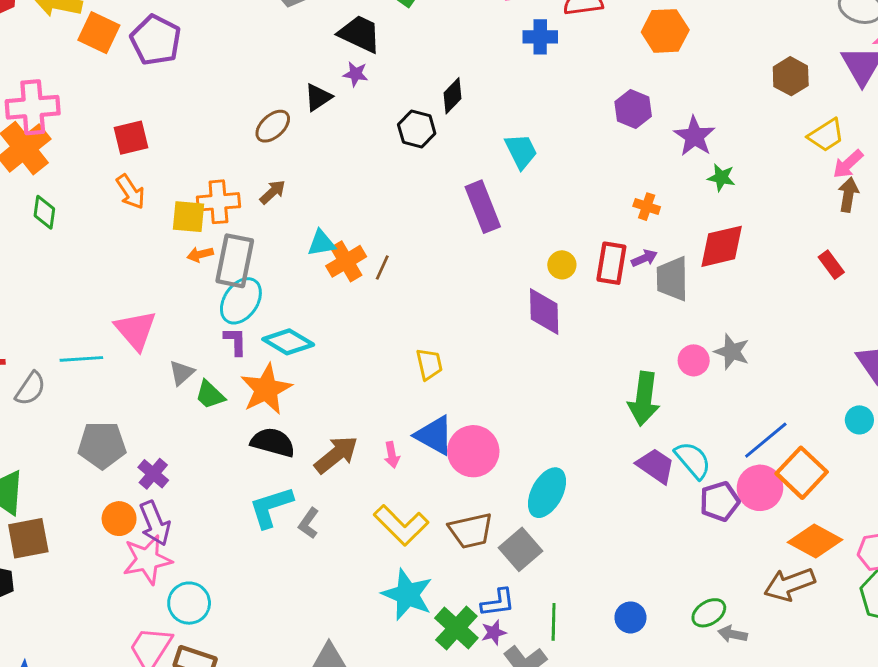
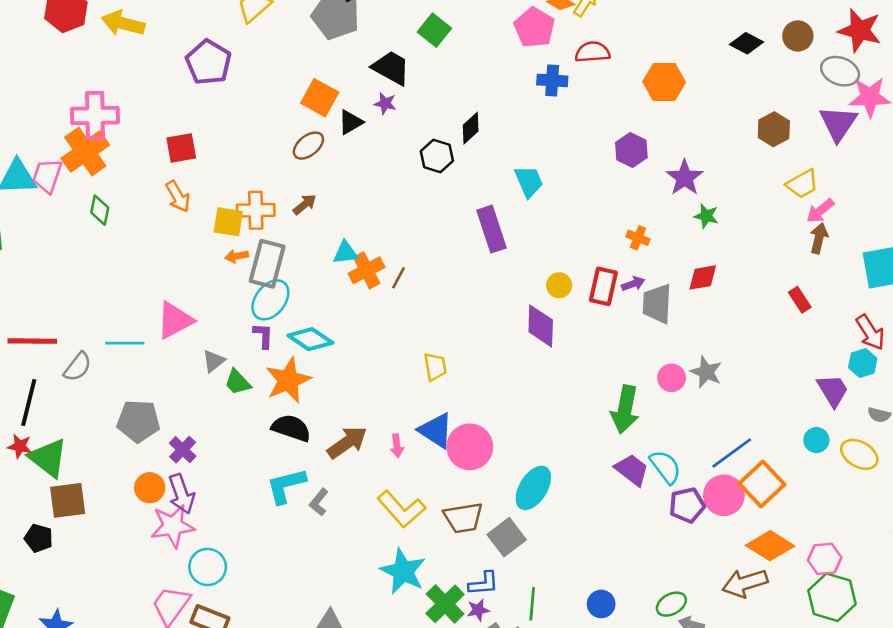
orange square: (99, 33) -> (320, 98), moved
red diamond: (722, 246) -> (703, 277), size x0.7
pink triangle: (136, 330) -> (175, 320), turned 39

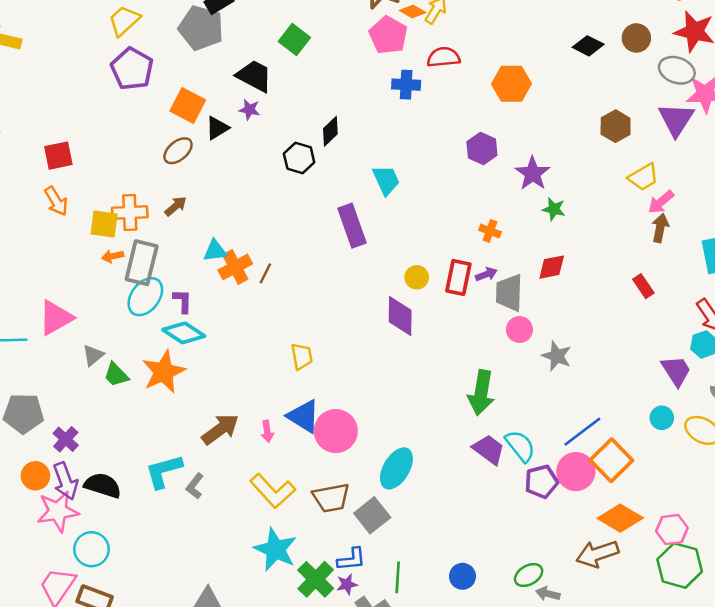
purple pentagon: (209, 62) -> (132, 69), moved
purple L-shape: (263, 336) -> (183, 301), moved
pink circle: (672, 378) -> (519, 330), moved
black semicircle: (291, 428) -> (103, 485), moved

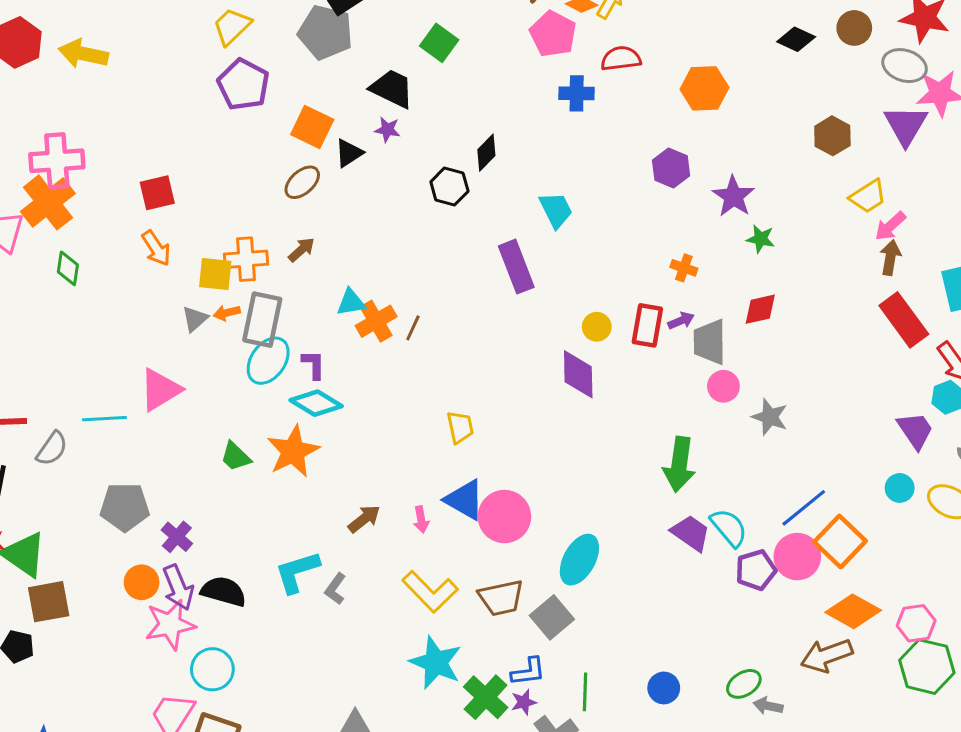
red rectangle: (643, 286) -> (904, 320), moved, size x1.8
gray triangle: (93, 355) -> (195, 319), moved
brown arrow: (220, 429) -> (364, 519), size x0.7

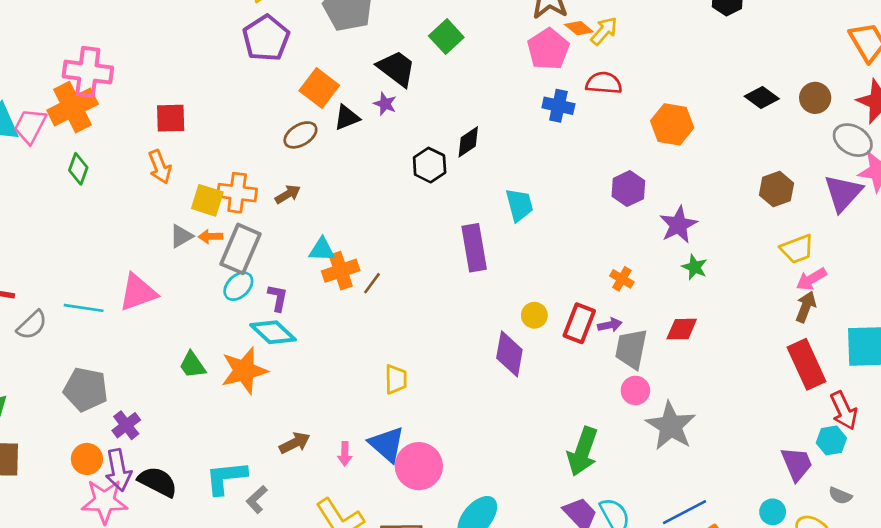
cyan ellipse: (268, 361) -> (238, 286), size x0.7
gray star: (770, 417) -> (671, 426), size x1.5

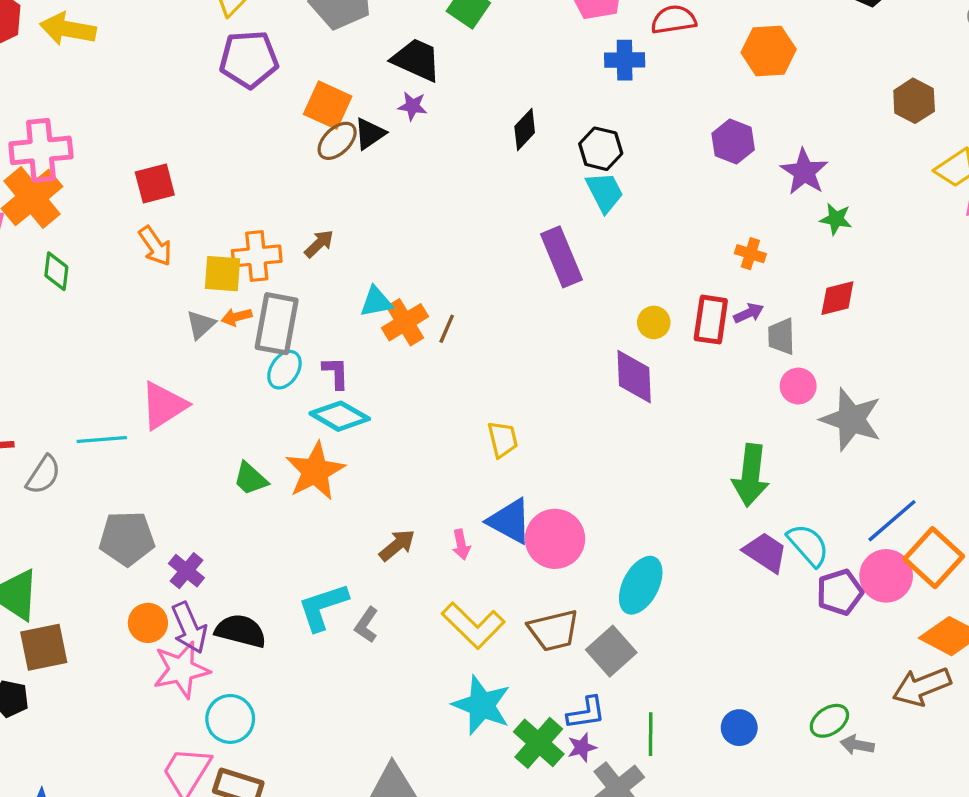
purple pentagon: (266, 38) -> (249, 59), turned -30
brown ellipse: (300, 135) -> (337, 141), moved
black hexagon: (430, 165) -> (601, 149), moved
gray trapezoid: (631, 349) -> (781, 336), size x0.7

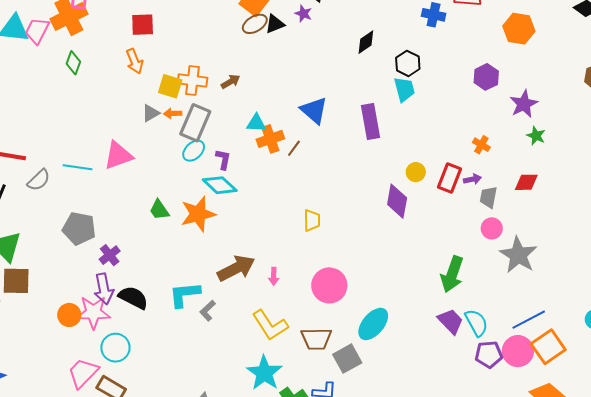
blue triangle: (510, 521) -> (314, 110), moved
brown arrow: (397, 545) -> (236, 268), size x1.6
orange circle: (148, 623) -> (69, 315), moved

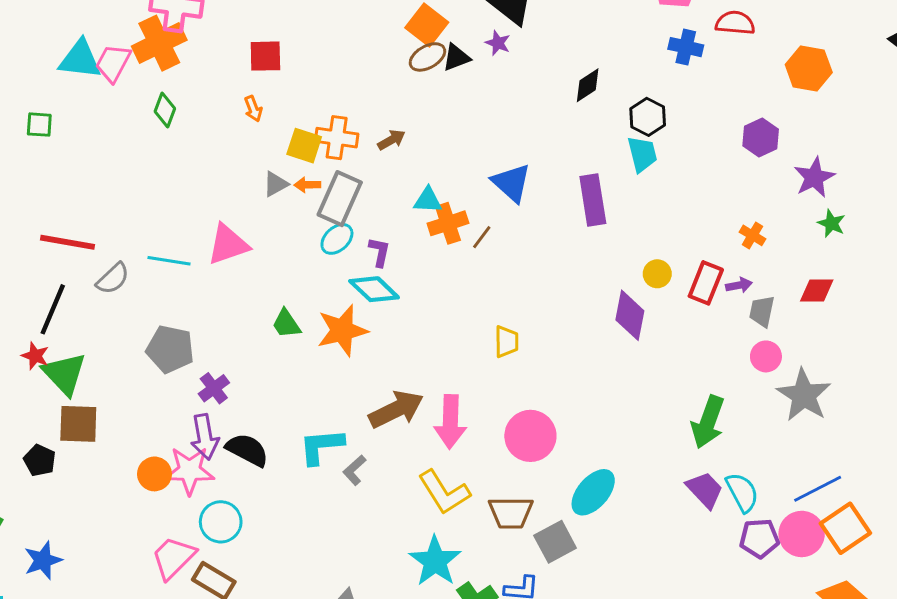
orange arrow: (135, 61) -> (253, 109), size x0.7
pink arrow: (274, 276) -> (450, 422), size x2.0

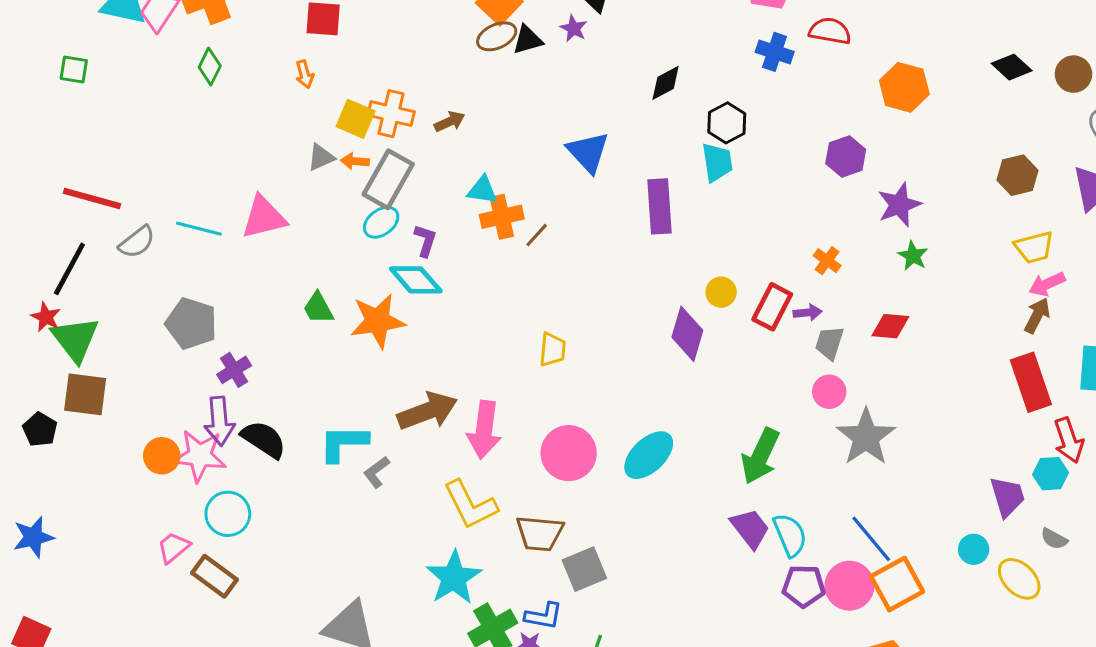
blue triangle: (512, 183) -> (588, 152), moved
blue line: (818, 489) -> (871, 539), turned 72
cyan ellipse: (593, 492) -> (649, 455), moved
pink trapezoid: (173, 558) -> (173, 547), size x0.7

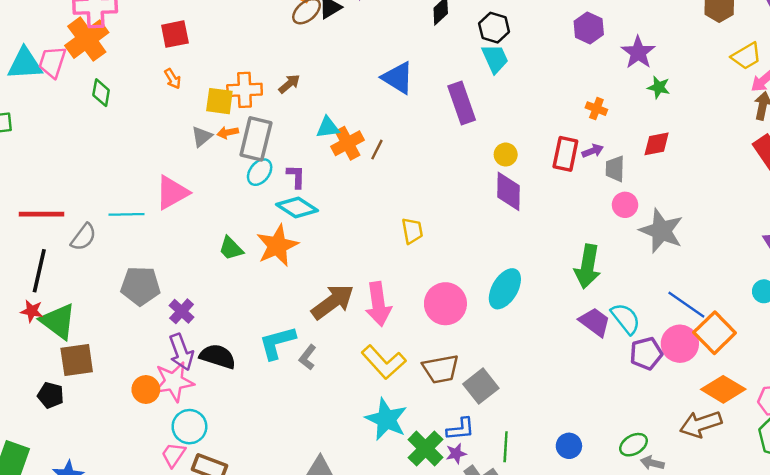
yellow circle: (721, 292) -> (506, 155), moved
cyan circle: (228, 514) -> (189, 427), moved

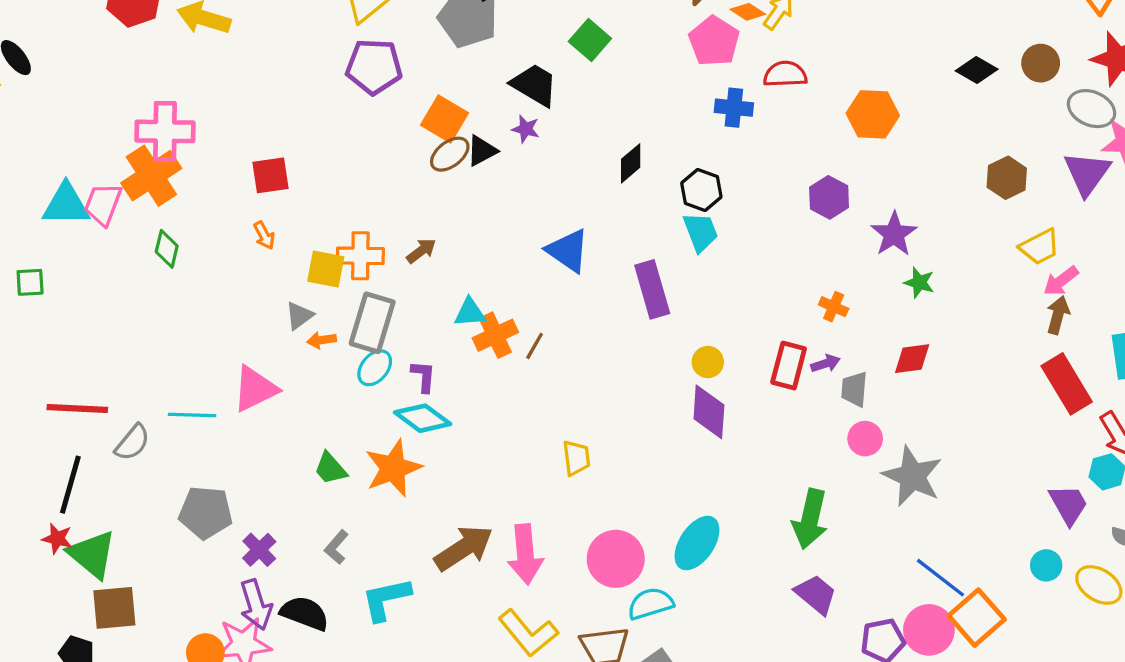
orange arrow: (228, 132) -> (322, 340), moved
cyan semicircle: (626, 319) -> (650, 604), moved, turned -72
gray L-shape: (308, 357) -> (336, 547), moved

